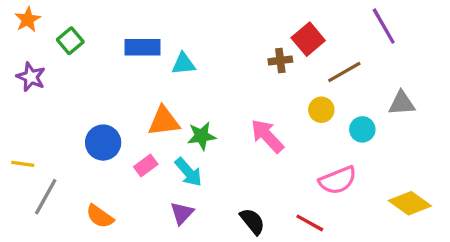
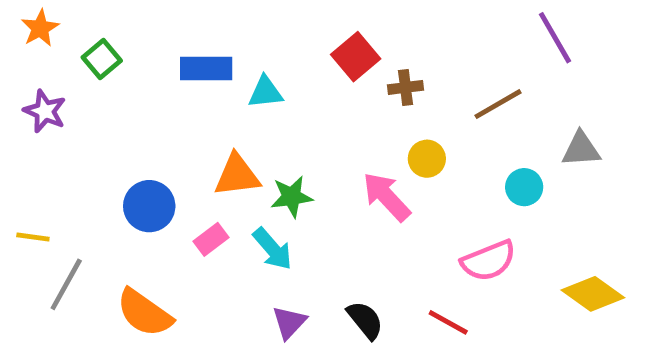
red square: (308, 39) -> (356, 57), moved
yellow circle: (321, 110) -> (427, 159), moved
purple triangle: (182, 213) -> (289, 322), moved
orange semicircle: (100, 216) -> (144, 313), size x1.4

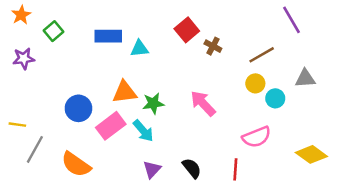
brown cross: (405, 87) -> (213, 46), turned 35
purple star: (45, 111) -> (24, 59), turned -30
yellow circle: (427, 159) -> (255, 83), moved
pink rectangle: (211, 239) -> (111, 126), size x1.6
red line: (448, 322) -> (235, 169), turned 65

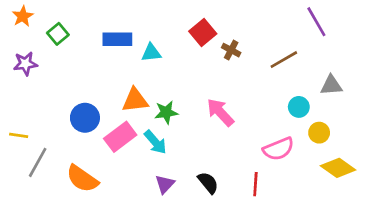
yellow circle: (255, 83) -> (319, 133), moved

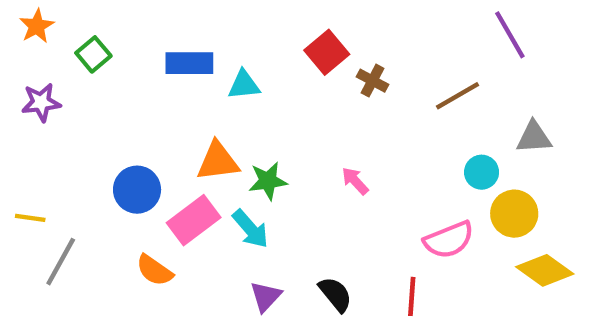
pink arrow: (220, 112) -> (355, 181), size x0.6
yellow circle: (319, 133) -> (514, 214), size x1.4
orange semicircle: (82, 179) -> (154, 270), moved, size x0.7

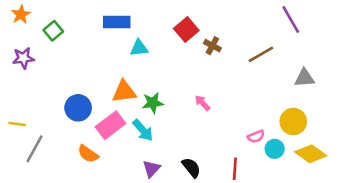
blue rectangle: (189, 63) -> (117, 22), moved
cyan circle: (482, 172) -> (275, 149), moved
pink semicircle: (449, 240) -> (256, 136), size x0.6

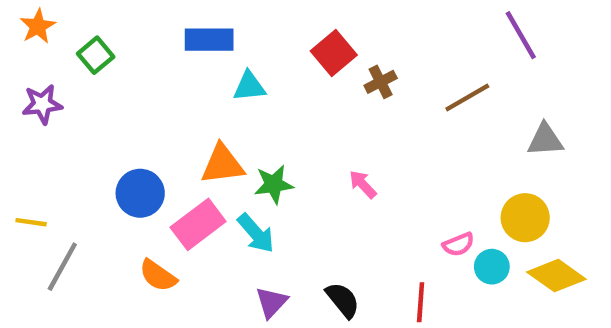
brown cross: (212, 46) -> (381, 82), turned 35

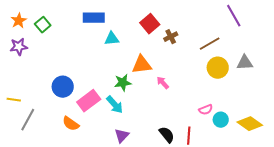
orange star: (38, 26) -> (19, 21), moved
orange triangle: (223, 164) -> (142, 65), moved
yellow circle: (525, 218) -> (218, 68), moved
black semicircle: (343, 300) -> (167, 135), moved

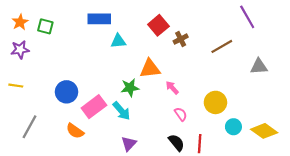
green square: (43, 25) -> (45, 26), turned -35
yellow circle: (218, 68) -> (215, 102), moved
yellow line: (14, 100) -> (16, 86), moved
pink semicircle: (206, 110) -> (181, 114), moved, turned -104

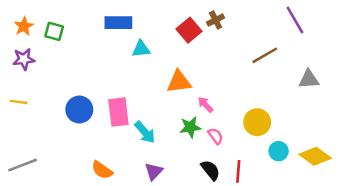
brown cross: (181, 39) -> (216, 20), moved
green star: (130, 88) -> (190, 127), moved
pink rectangle: (94, 107) -> (118, 112), moved, turned -60
gray line: (30, 127) -> (23, 165), moved, turned 40
orange semicircle: (75, 131) -> (102, 170), moved

